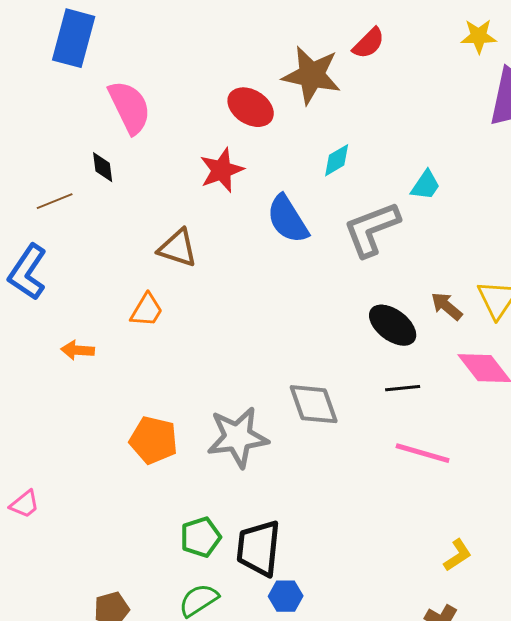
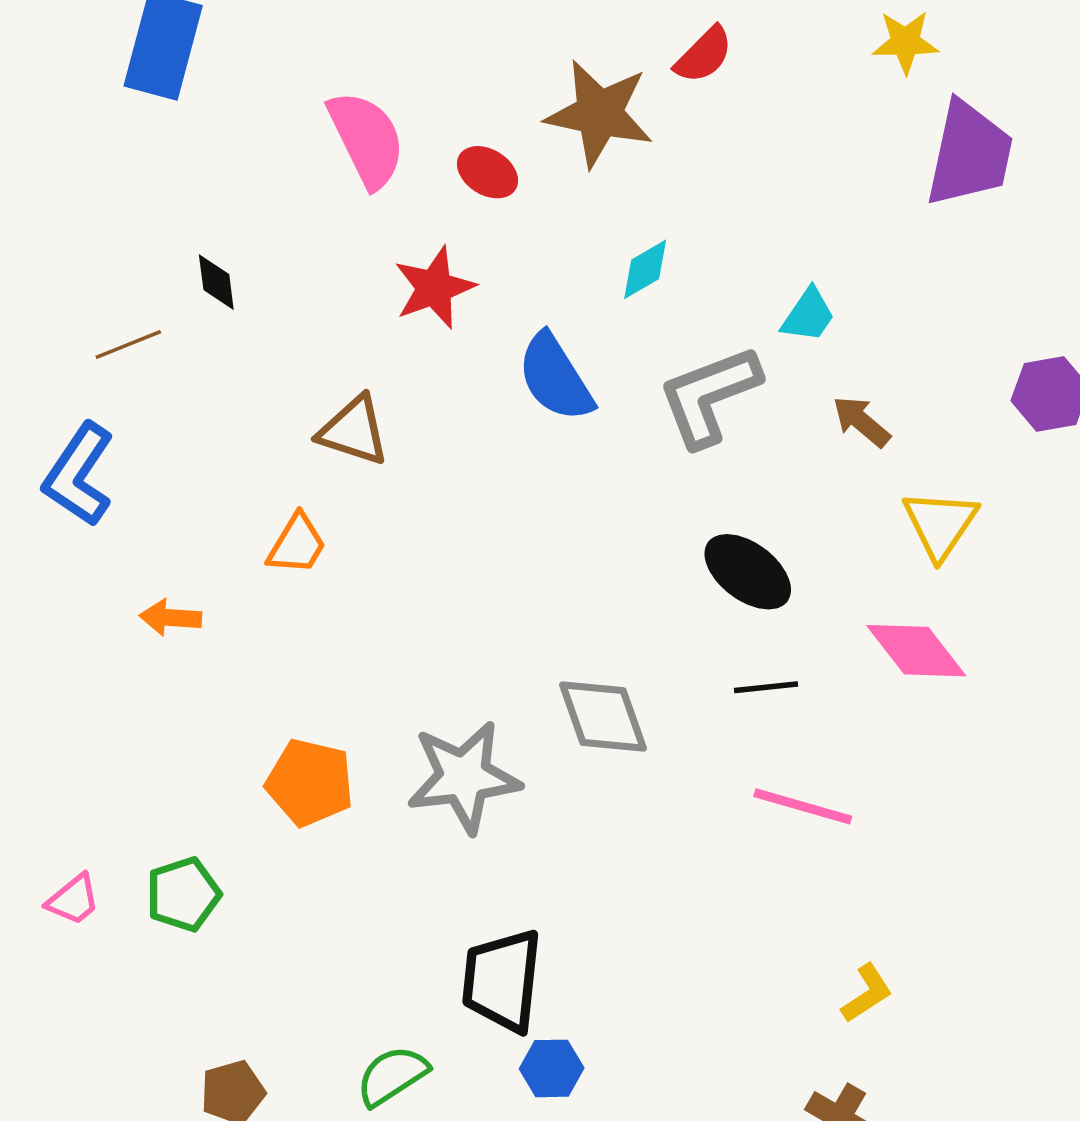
pink semicircle: (130, 107) -> (367, 139), moved
red ellipse: (251, 107) -> (487, 172), size x0.7
brown arrow: (447, 306) -> (861, 421), moved
green pentagon: (201, 537) -> (183, 894), moved

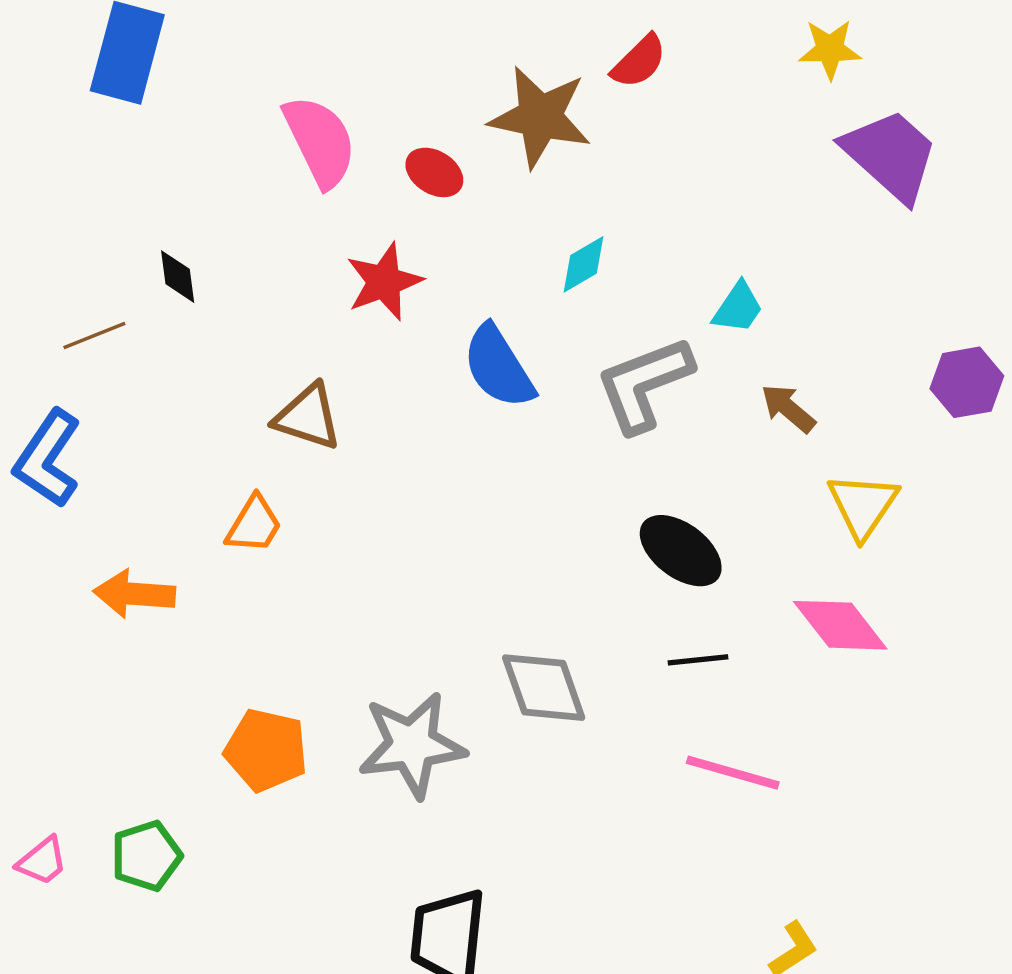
purple trapezoid: (969, 154) -> (891, 155), turned -60
orange arrow: (170, 618) -> (134, 594), size x1.4

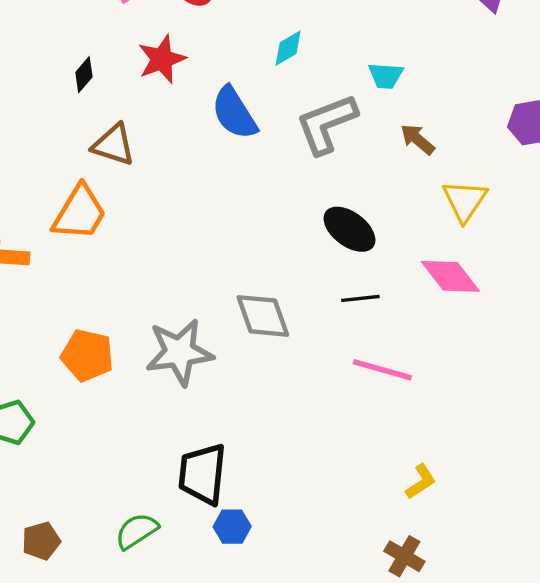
black diamond: (178, 277) -> (84, 75), moved, turned 48
cyan trapezoid: (738, 308) -> (386, 76), turned 60
orange trapezoid: (254, 525) -> (80, 213), size x1.5

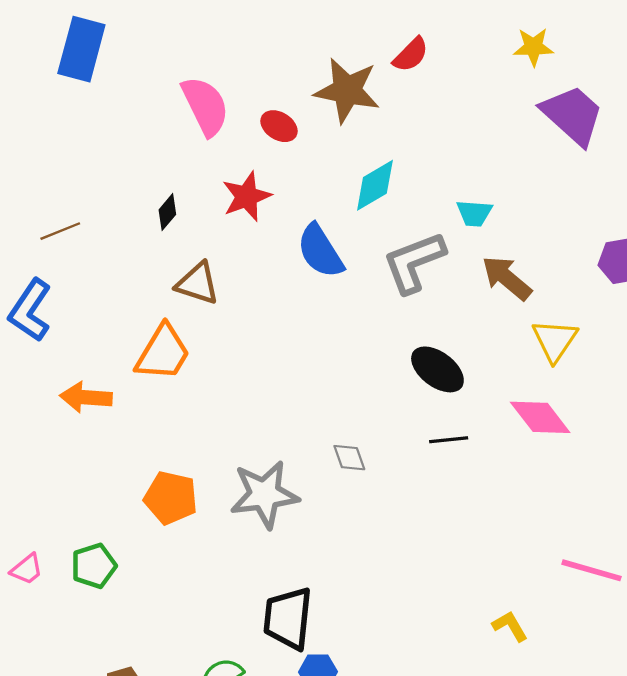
cyan diamond: (288, 48) -> (375, 185), size x1.4
brown arrow: (418, 139) -> (507, 278), size x1.4
gray diamond: (263, 316) -> (349, 458), size x0.6
pink line: (382, 370) -> (592, 570), moved
yellow L-shape: (421, 482) -> (510, 626), turned -87

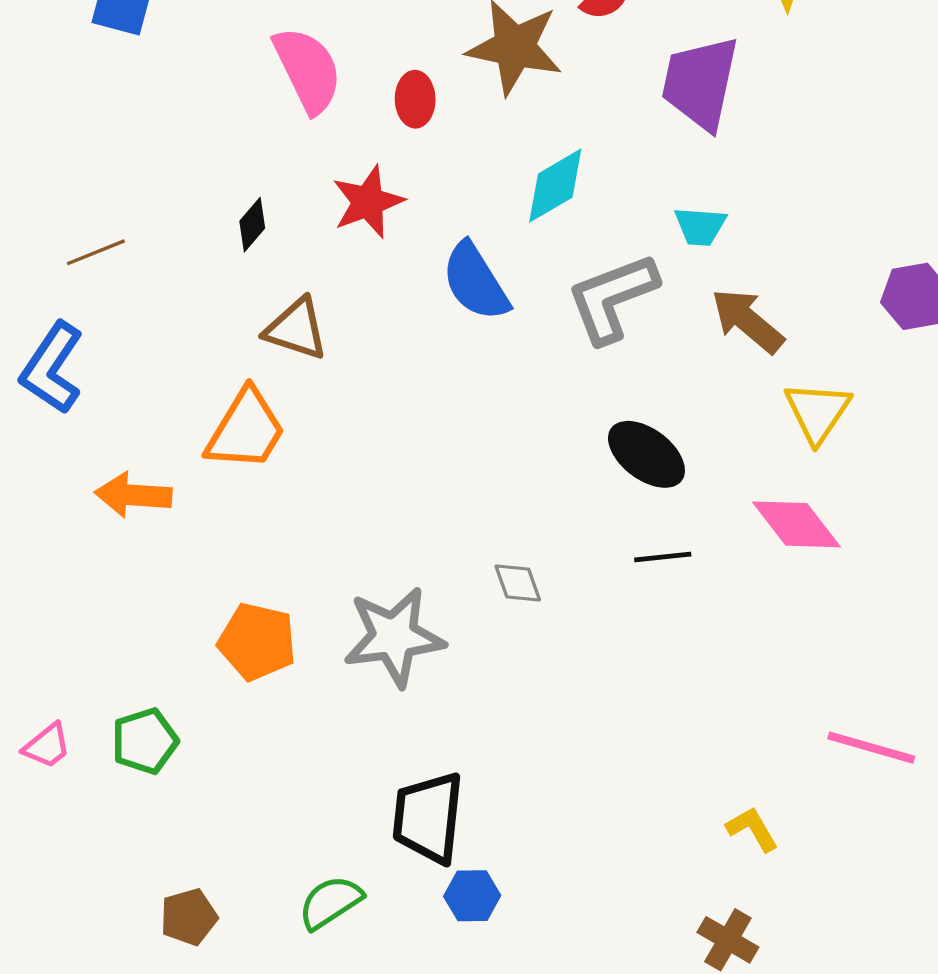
purple trapezoid: (573, 115) -> (700, 83), moved, turned -120
red ellipse: (279, 126) -> (415, 99), turned 57

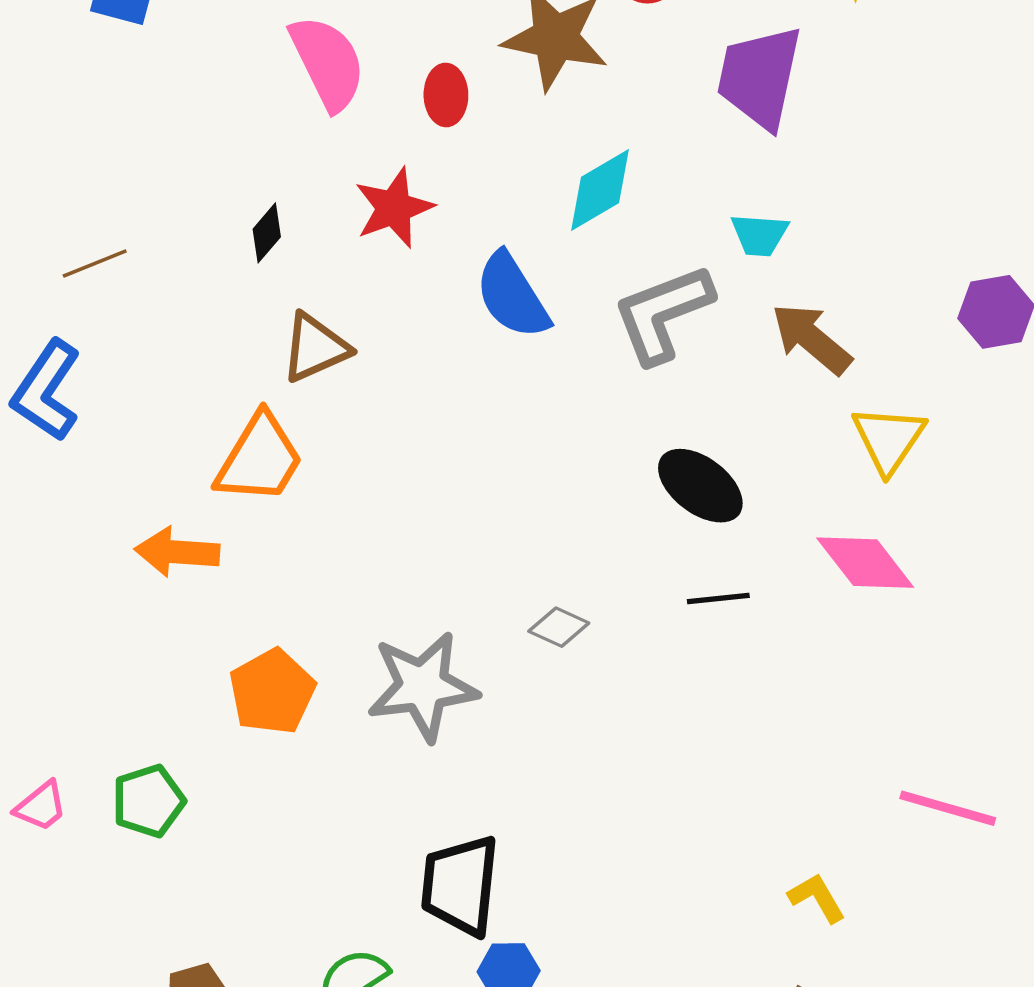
brown triangle: (296, 329) -> (315, 348), turned -42
orange arrow: (133, 495) -> (177, 552), moved
gray diamond: (518, 583) -> (559, 627), turned -46
orange pentagon: (257, 642) -> (272, 692), turned 30

